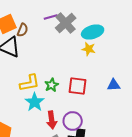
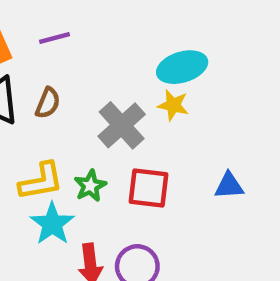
purple line: (51, 17) -> (55, 38), moved
gray cross: (66, 23) -> (122, 125), moved
brown semicircle: (23, 30) -> (48, 103), moved

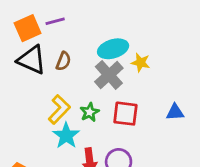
purple line: (55, 38) -> (55, 21), moved
cyan ellipse: (182, 67) -> (113, 49), moved
yellow L-shape: (41, 181) -> (59, 109), turned -36

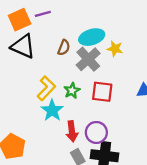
brown semicircle: (63, 61) -> (64, 48), moved

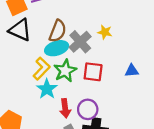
cyan ellipse: (92, 37) -> (57, 48), moved
brown semicircle: (64, 48) -> (58, 31), size x1.5
green star: (72, 91) -> (65, 71), size x1.5

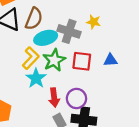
brown semicircle: (58, 31) -> (34, 19), moved
gray cross: (80, 42) -> (69, 31), turned -30
blue triangle: (132, 71) -> (111, 60), moved

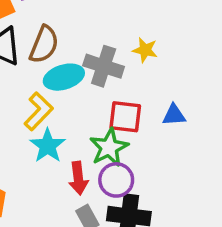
green star: (54, 60) -> (109, 147), moved

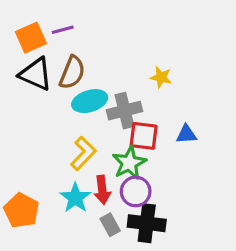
gray cross: (104, 66) -> (125, 111), moved, turned -32
yellow L-shape: (39, 111) -> (83, 153), moved
cyan star: (48, 146) -> (75, 198), moved

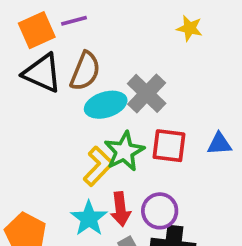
yellow star: (161, 77) -> (190, 28), moved
gray cross: (125, 111) -> (147, 93), moved, turned -32
green star: (129, 163) -> (124, 151), moved

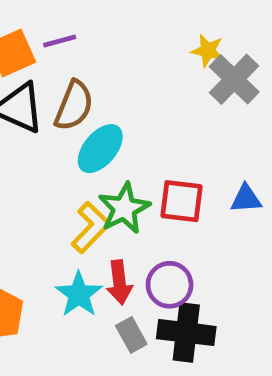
gray cross: (147, 93) -> (234, 79), moved
cyan ellipse: (106, 105) -> (100, 149), turned -33

